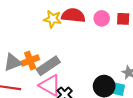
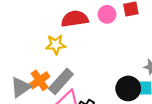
yellow star: (53, 19) -> (56, 45), moved

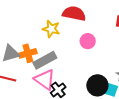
pink circle: (107, 14) -> (88, 41), moved

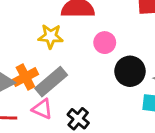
pink triangle: (45, 80) -> (42, 109), moved, size x0.7
black circle: (97, 85) -> (130, 71), moved

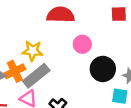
yellow star: (51, 36) -> (32, 51), moved

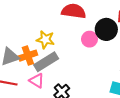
black circle: (103, 69) -> (106, 29), moved

